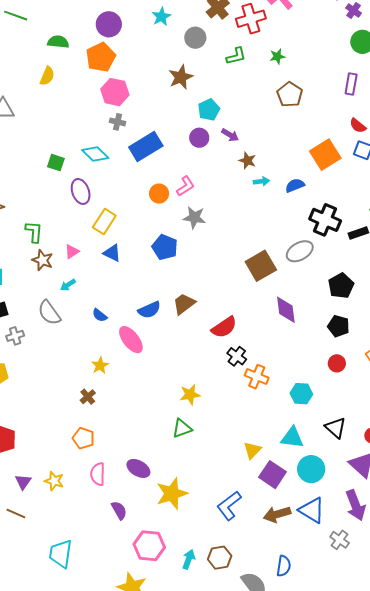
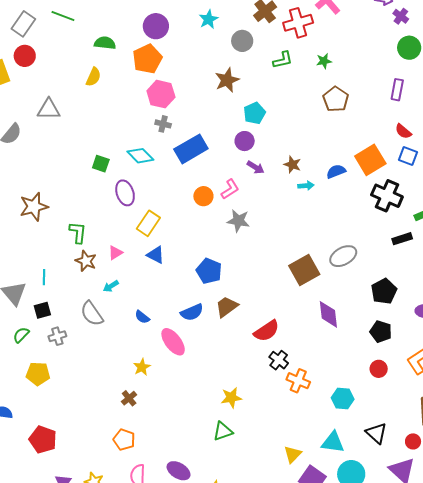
purple arrow: (230, 135) -> (256, 167), moved
blue semicircle: (295, 185) -> (336, 171), moved
black cross: (325, 220) -> (387, 196), moved
blue pentagon: (165, 247) -> (209, 271), moved

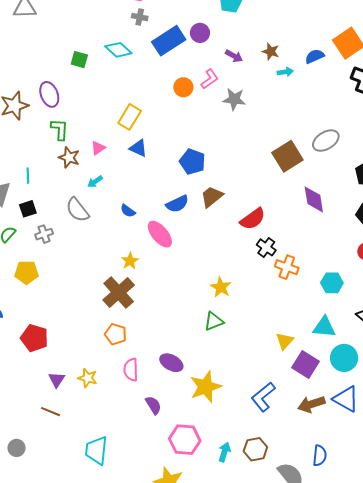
purple circle: (245, 141) -> (200, 33), moved
purple ellipse: (125, 193) -> (49, 94), moved
gray star: (238, 221) -> (234, 99), moved
brown cross: (129, 398) -> (119, 293), size x2.0
yellow star: (231, 398) -> (221, 287), turned -30

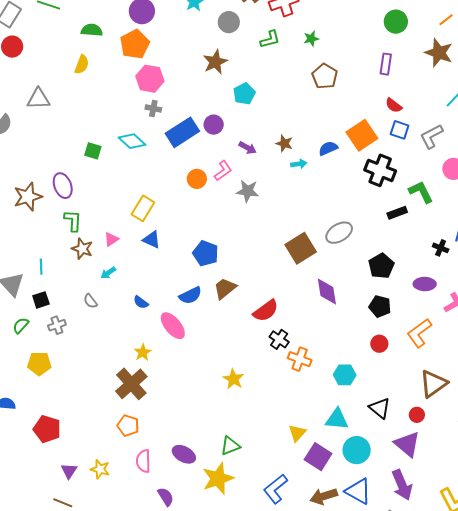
gray semicircle: (77, 210) -> (90, 301), size x0.6
green triangle: (214, 321) -> (230, 446), moved

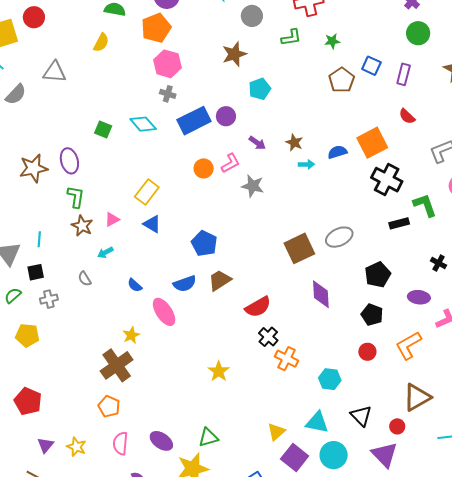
blue square: (400, 130) -> (371, 66), moved

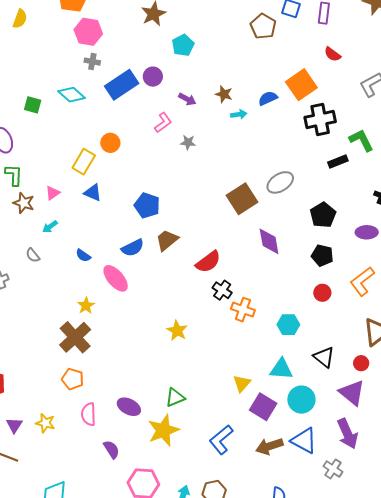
orange circle: (204, 168) -> (110, 143), moved
black cross: (387, 180) -> (320, 120), turned -32
gray star: (253, 186) -> (188, 142), size x0.7

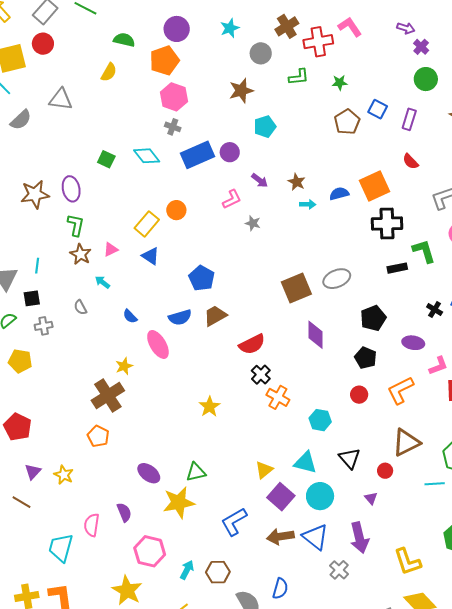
cyan arrow: (50, 227) -> (102, 282), turned 63
purple triangle: (352, 393) -> (371, 498), size x0.5
pink semicircle: (89, 414) -> (92, 525), moved

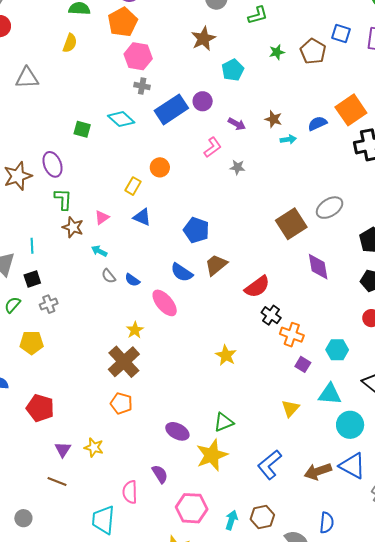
green star: (340, 83) -> (277, 52), moved
yellow rectangle: (147, 224) -> (133, 186), size x0.7
gray semicircle: (80, 307) -> (109, 276), moved
blue semicircle: (180, 317) -> (182, 272), turned 60
purple square: (281, 497) -> (303, 364), moved, size x0.6

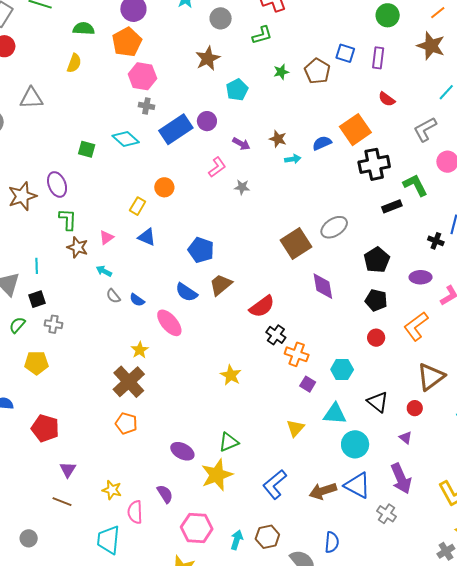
gray cross: (49, 304) -> (53, 324), turned 30
yellow star: (94, 447) -> (112, 490), moved

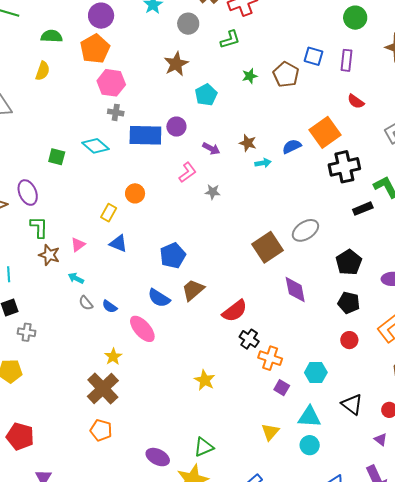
blue rectangle: (176, 129) -> (145, 135), turned 36
blue pentagon: (201, 250) -> (173, 256), turned 30
cyan circle: (355, 444) -> (310, 445), moved, size x0.7

